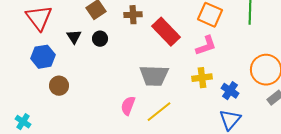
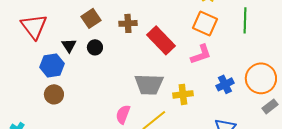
blue hexagon: (43, 57) -> (52, 65), moved
yellow cross: (202, 78) -> (183, 94), moved
blue cross: (230, 91) -> (225, 84), moved, turned 30

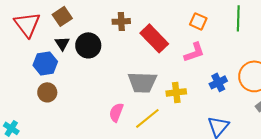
brown square: (91, 18) -> (62, 16), moved
orange square: (205, 23) -> (198, 21), size x0.7
black circle: (95, 47) -> (88, 45), size x1.6

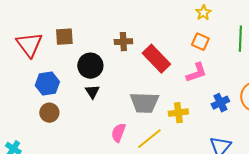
brown square: (62, 16) -> (64, 37), turned 30
black triangle: (62, 43) -> (92, 92), moved

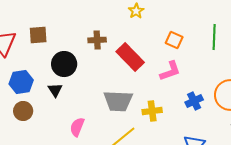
yellow star: (203, 13) -> (136, 11), moved
black triangle: (92, 92) -> (55, 90), moved
pink semicircle: (118, 133) -> (77, 127), moved

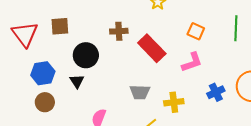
gray trapezoid: (118, 101) -> (140, 92), size x0.7

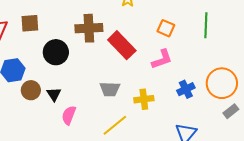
brown cross: (119, 31) -> (89, 28), size x1.5
black triangle: (77, 81) -> (54, 94), moved
brown circle: (45, 102) -> (31, 90), moved

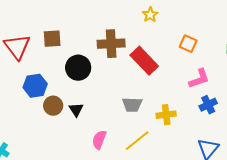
pink L-shape: (162, 59) -> (199, 79), moved
pink semicircle: (69, 115) -> (99, 140), moved

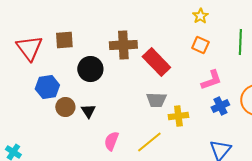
yellow star: (150, 15) -> (200, 16), moved
gray trapezoid: (132, 105) -> (156, 100), moved

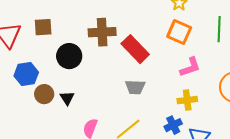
orange square: (200, 45) -> (179, 32), size x1.4
blue cross: (220, 106) -> (173, 125), moved
yellow cross: (178, 116) -> (187, 100), moved

